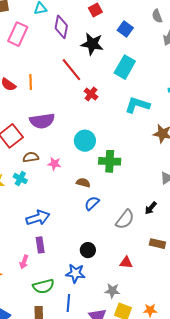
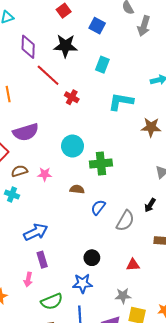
purple diamond: (61, 27) -> (28, 47), moved
cyan rectangle: (125, 67) -> (102, 65), size x0.7
blue semicircle: (92, 203) -> (98, 207), moved

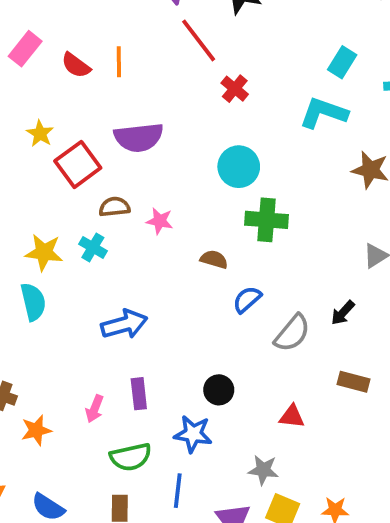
cyan rectangle: (102, 65) -> (342, 62), moved
cyan circle: (72, 146) -> (239, 167), moved
purple rectangle: (42, 260) -> (139, 394), moved

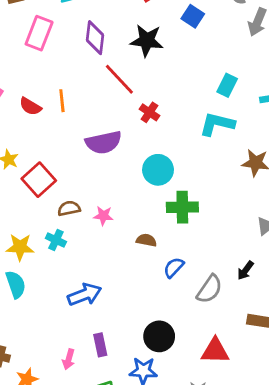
purple semicircle: (139, 137) -> (103, 142), moved
black circle: (219, 390) -> (159, 336), size x1.4
red triangle: (292, 416) -> (215, 351), size x1.5

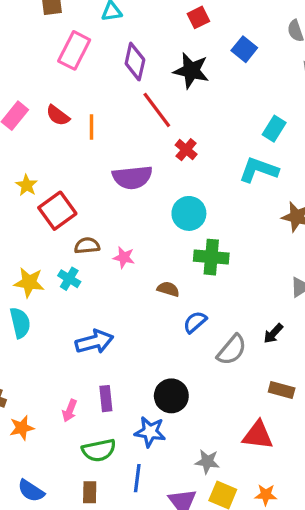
red semicircle: (30, 106) -> (58, 115), moved
red triangle: (215, 351) -> (258, 435), moved

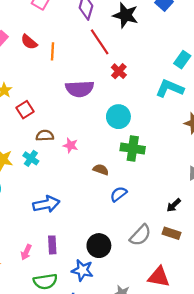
red square: (57, 211) -> (25, 110), size x0.7
gray semicircle: (232, 350) -> (140, 235), moved
brown rectangle: (282, 390) -> (171, 233), moved

